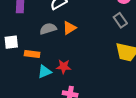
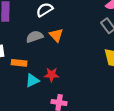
orange triangle: (69, 28) -> (56, 35), turned -40

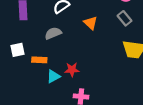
orange triangle: (56, 35) -> (91, 23), moved

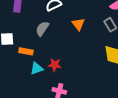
gray semicircle: (53, 33) -> (42, 29), turned -42

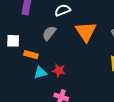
orange triangle: (78, 24) -> (86, 32), size x1.6

